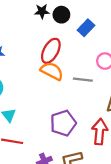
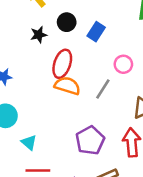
black star: (42, 11) -> (39, 35), moved
gray line: (83, 80) -> (103, 89), turned -54

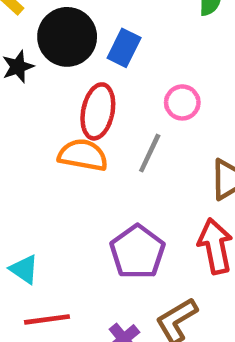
black circle: (67, 22) -> (67, 37), size x1.6
red ellipse: (62, 64) -> (98, 111), moved

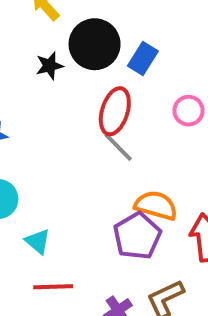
gray line: (150, 153) -> (118, 147), moved, turned -76
orange semicircle: (83, 155) -> (156, 205), moved

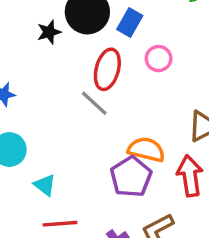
pink circle: (189, 111) -> (159, 59), moved
gray line: (118, 147) -> (94, 103), moved

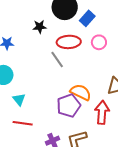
black star: (49, 32) -> (40, 27), moved
red ellipse: (107, 69) -> (69, 42), turned 60

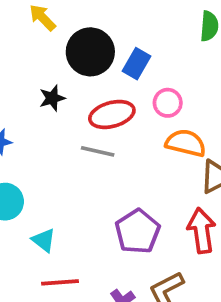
gray line: (57, 59) -> (98, 151), turned -30
orange semicircle: (81, 92) -> (186, 143), moved

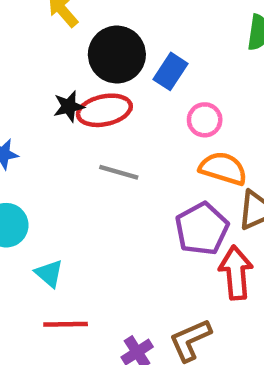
red ellipse: (112, 114) -> (104, 110), moved
purple pentagon: (137, 232) -> (202, 229), moved

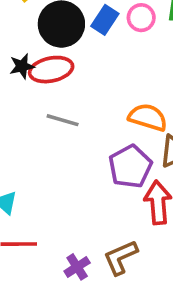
blue rectangle: (170, 71) -> (105, 20), moved
pink circle: (205, 120) -> (141, 18), moved

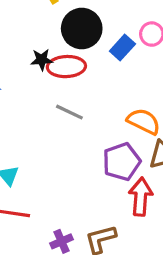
blue rectangle: (105, 20) -> (122, 47), moved

